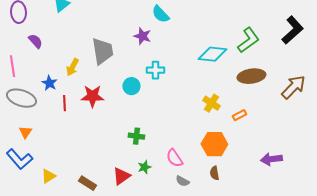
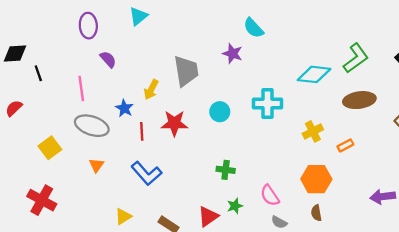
cyan cross: (155, 70) -> (267, 104), moved, size x1.4
yellow cross: (211, 103) -> (313, 131), turned 30
blue L-shape: (19, 159) -> (146, 173), moved

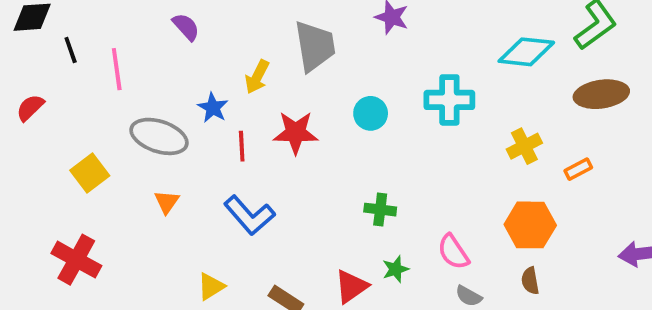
pink line: (81, 88) -> (117, 69), moved

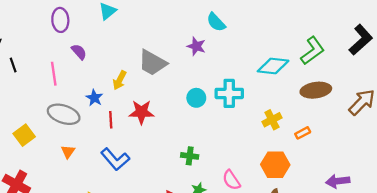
gray trapezoid: (315, 46) -> (152, 63), turned 128
pink line: (117, 69) -> (54, 74), moved
cyan circle: (371, 113) -> (196, 98), moved

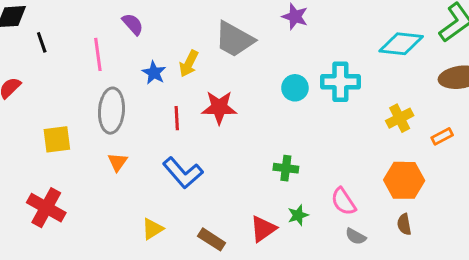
blue star: (94, 98) -> (154, 73), moved
gray ellipse: (64, 114) -> (111, 111), turned 76
yellow square: (24, 135) -> (57, 139), turned 30

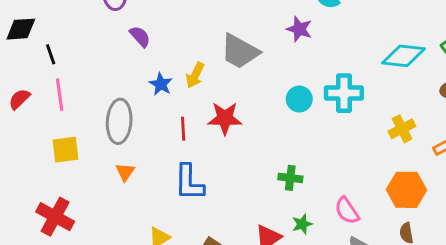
pink line: (98, 54) -> (60, 95), moved
blue L-shape: (183, 173) -> (189, 182), turned 42

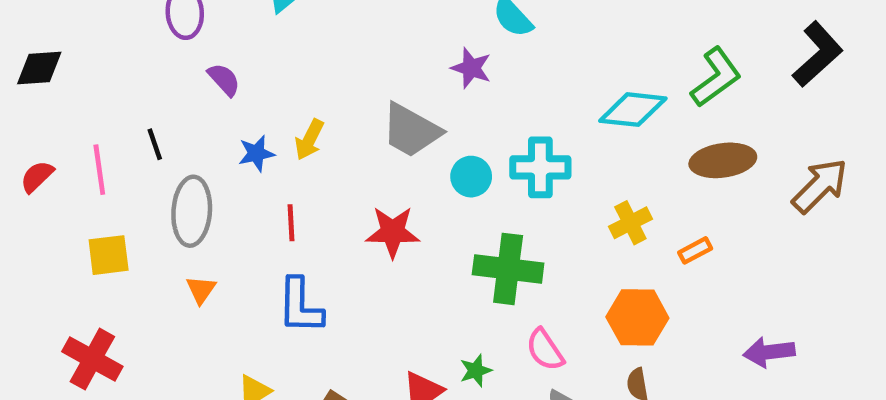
gray trapezoid: (240, 51) -> (411, 130), moved
black line: (51, 54) -> (155, 144), moved
blue star: (161, 84) -> (256, 153), turned 30
red star: (225, 118) -> (393, 232), moved
green cross: (290, 178) -> (508, 269), moved, size x1.8

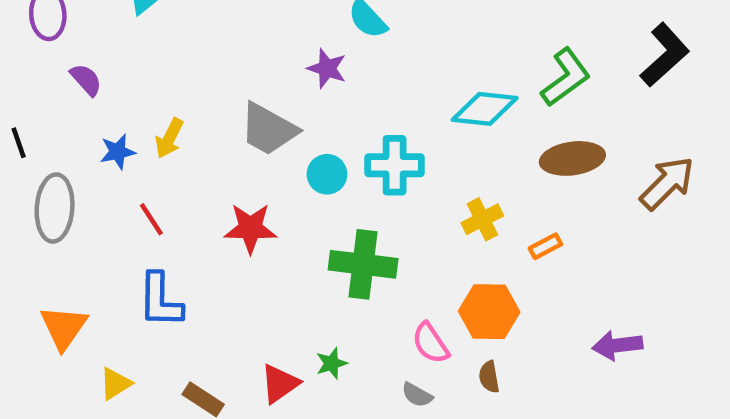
red line: (291, 223) -> (151, 219), turned -30
orange triangle: (201, 290) -> (64, 327), moved, size x1.6
pink semicircle: (545, 350) -> (431, 343), moved

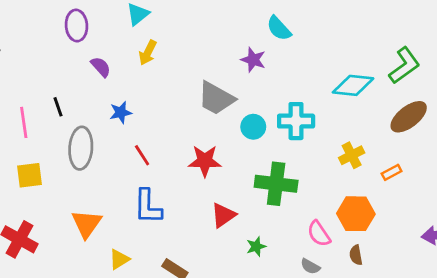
yellow arrow: (169, 138) -> (148, 53), moved
brown ellipse: (572, 158) -> (409, 117), turned -30
red triangle: (280, 384) -> (223, 215), moved

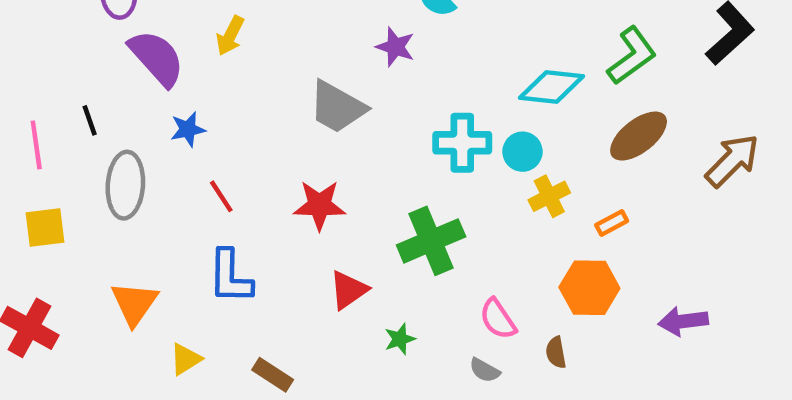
purple semicircle: (101, 67) -> (157, 58), size x1.8
cyan circle: (253, 127) -> (522, 152), moved
green cross: (276, 184) -> (431, 241), turned -30
orange hexagon: (356, 214) -> (589, 288), moved

